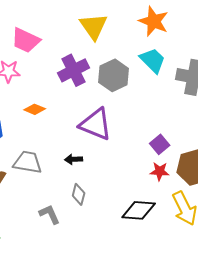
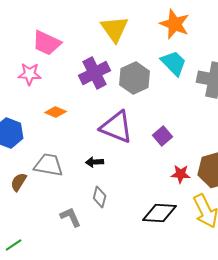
purple square: (160, 144) -> (163, 136), moved

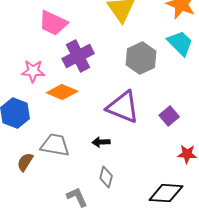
purple cross: (95, 73) -> (78, 56), moved
pink star: (30, 74) -> (33, 71), moved
orange diamond: (56, 112) -> (62, 92), size x1.4

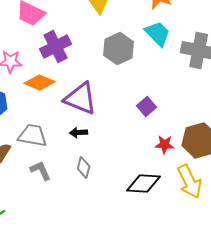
purple triangle: (123, 107) -> (81, 99), moved
gray L-shape: (77, 197) -> (41, 171), moved

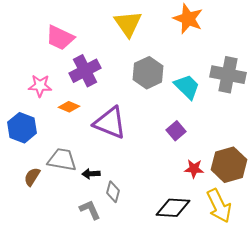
cyan trapezoid: (158, 34) -> (187, 87), moved
orange diamond: (40, 83) -> (69, 107), size x0.7
black arrow: (79, 133) -> (91, 174), moved
gray L-shape: (41, 171) -> (90, 210), moved

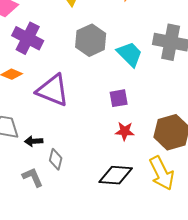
purple cross: (85, 71) -> (28, 38), turned -36
purple square: (176, 131) -> (119, 98), turned 30
red star: (194, 169) -> (125, 131), moved

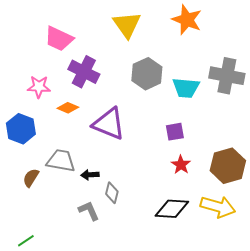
cyan trapezoid: (130, 54) -> (186, 88), turned 140
red star: (125, 131) -> (181, 165), turned 30
yellow arrow: (162, 173) -> (218, 207), turned -48

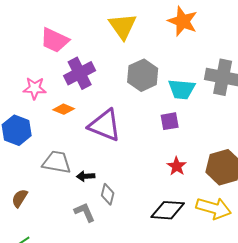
purple cross: (84, 72) -> (80, 73), turned 36
purple square: (175, 132) -> (170, 121), moved
brown semicircle: (31, 178) -> (20, 198), moved

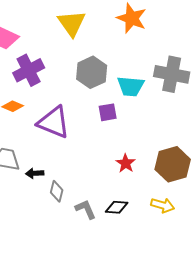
purple square: (170, 121) -> (108, 112), moved
yellow arrow: (214, 208) -> (163, 205), size x0.7
black diamond: (168, 210) -> (117, 207), size x0.7
gray L-shape: (85, 212) -> (86, 209), moved

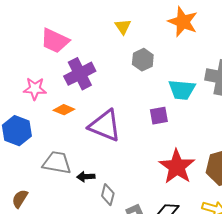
yellow triangle: (72, 23) -> (123, 27), size x0.6
gray hexagon: (92, 72) -> (143, 60), moved, size x0.7
red star: (126, 163) -> (177, 167), size x1.8

